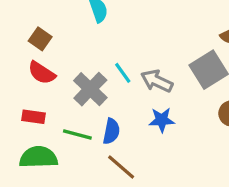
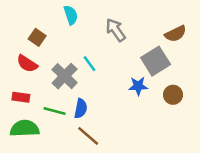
brown square: (40, 39) -> (37, 37), moved
gray arrow: (157, 81) -> (116, 30), moved, turned 30
blue star: (162, 120) -> (138, 86), moved

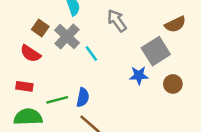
gray cross: (65, 76) -> (67, 37), moved
green line: (55, 111) -> (57, 100), turned -30

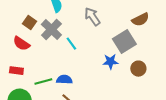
blue semicircle: (83, 97) -> (64, 80), turned -98

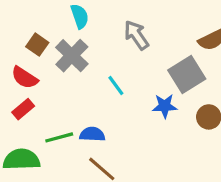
cyan line: (71, 44) -> (116, 85), moved
red rectangle: (16, 71) -> (23, 109), moved, turned -48

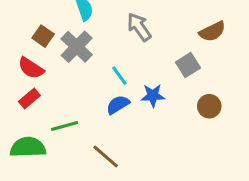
gray square: (187, 74) -> (188, 65), size x0.7
blue star: (165, 106) -> (153, 96), moved
blue semicircle: (92, 134) -> (118, 105), moved, turned -35

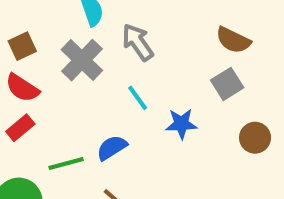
gray arrow: (139, 27) -> (138, 42), moved
brown semicircle: (212, 31) -> (233, 40), moved, turned 52
brown square: (43, 36) -> (22, 46), moved, turned 30
blue semicircle: (118, 105) -> (112, 148), moved

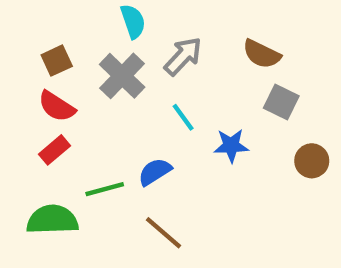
brown semicircle: (233, 40) -> (262, 54), moved
gray arrow: (138, 42) -> (183, 56), turned 78
gray square: (227, 84) -> (281, 102), turned -32

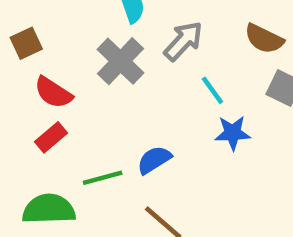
brown square: (57, 61) -> (26, 43), moved
cyan line: (183, 117) -> (212, 90), moved

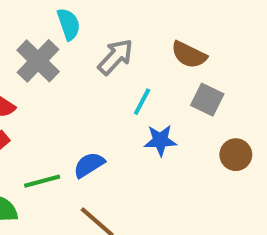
gray cross: (121, 61) -> (38, 61), moved
cyan line: (212, 90) -> (142, 102), turned 64

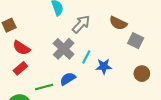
gray cross: (38, 61) -> (64, 49), moved
gray square: (207, 100) -> (136, 41), moved
cyan line: (142, 102) -> (86, 57), moved

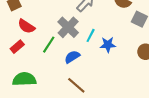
red rectangle: (20, 68) -> (17, 47), moved
green line: (44, 87) -> (49, 45), moved, turned -42

